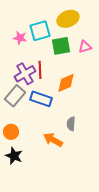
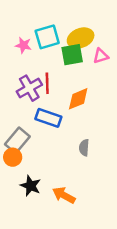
yellow ellipse: (68, 19) -> (81, 38), moved
gray rectangle: (15, 96) -> (17, 140), moved
orange arrow: (53, 140) -> (64, 195), moved
black star: (14, 156) -> (31, 186), moved

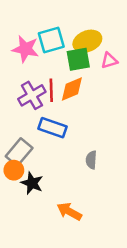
pink star: (23, 45) -> (25, 49), size x1.5
orange diamond: (78, 99) -> (72, 89), moved
black star: (31, 186) -> (32, 183), moved

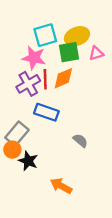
pink star: (25, 49) -> (34, 58), moved
gray semicircle: (91, 160) -> (80, 141), turned 126

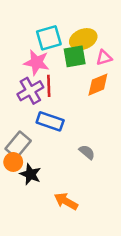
orange diamond: (63, 78) -> (98, 85), moved

